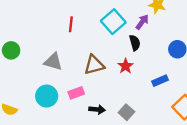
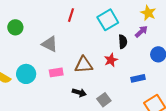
purple arrow: (142, 22) -> (141, 32), moved
brown triangle: (94, 65) -> (84, 65), moved
pink rectangle: (76, 93) -> (56, 72), moved
cyan circle: (47, 96) -> (26, 74), moved

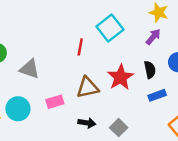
red line: (71, 15) -> (80, 47), moved
black semicircle: (123, 42) -> (150, 70), moved
gray triangle: (50, 44) -> (30, 69), moved
red star: (111, 60) -> (120, 77), size x1.5

